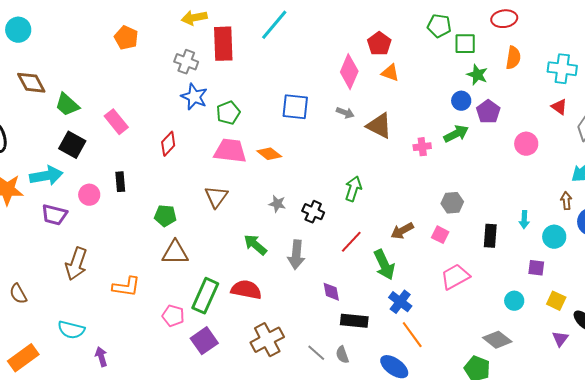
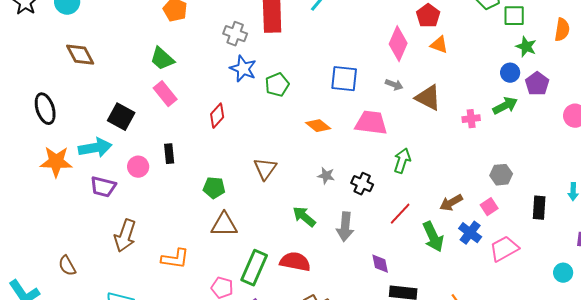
green trapezoid: (67, 105) -> (162, 59), moved
pink trapezoid: (230, 151) -> (371, 123), moved
pink square: (440, 235) -> (489, 207), turned 30
blue cross: (400, 302) -> (470, 233), moved

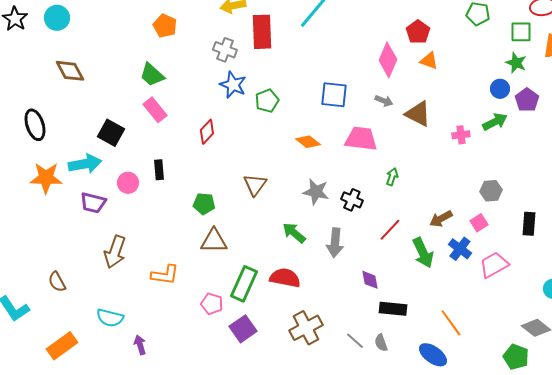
green square: (514, 16) -> (521, 32), moved
green arrow: (402, 161) -> (392, 177), size x0.7
gray star: (326, 176) -> (316, 192), size x1.5

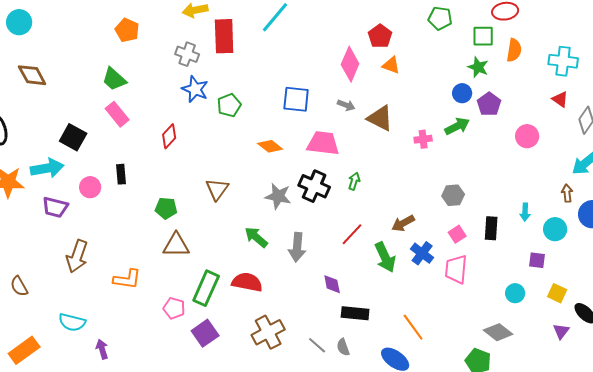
black cross: (352, 200) -> (314, 186), moved, size x1.4
pink square: (479, 223) -> (457, 234), moved
pink trapezoid: (494, 265) -> (456, 269), turned -56

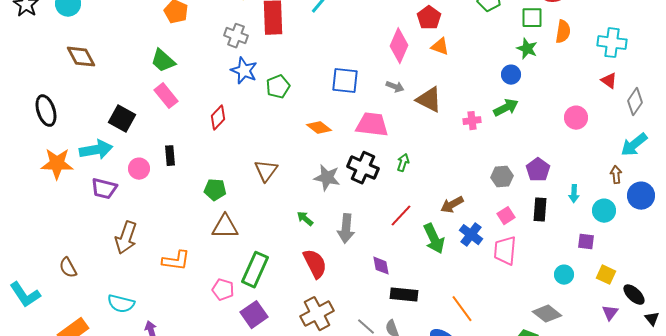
purple pentagon: (489, 104) -> (538, 170), moved
green arrow: (256, 237) -> (305, 219), size x0.7
red semicircle: (247, 282) -> (315, 264), moved, turned 52

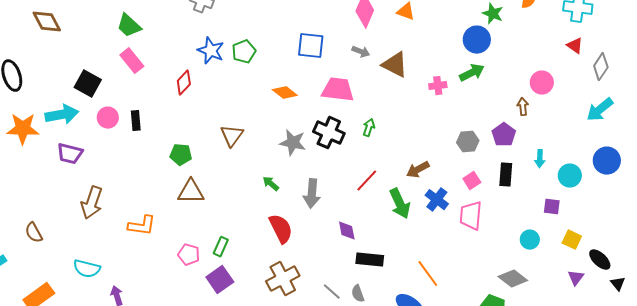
blue star: (244, 71) -> (211, 51), moved
blue circle: (511, 75) -> (477, 40), size x1.4
pink circle: (139, 169) -> (108, 118), moved
brown arrow: (616, 175) -> (523, 107), moved
green rectangle: (255, 270) -> (221, 247), moved, size x0.6

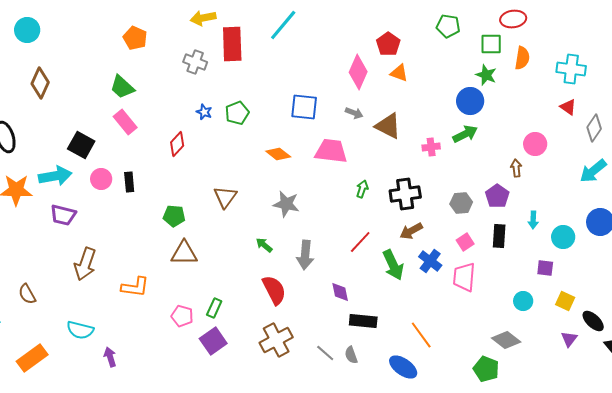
brown diamond: (47, 22) -> (40, 83), turned 52
blue star: (211, 51) -> (204, 112), size x0.6
black cross: (329, 133) -> (405, 194), moved, turned -32

